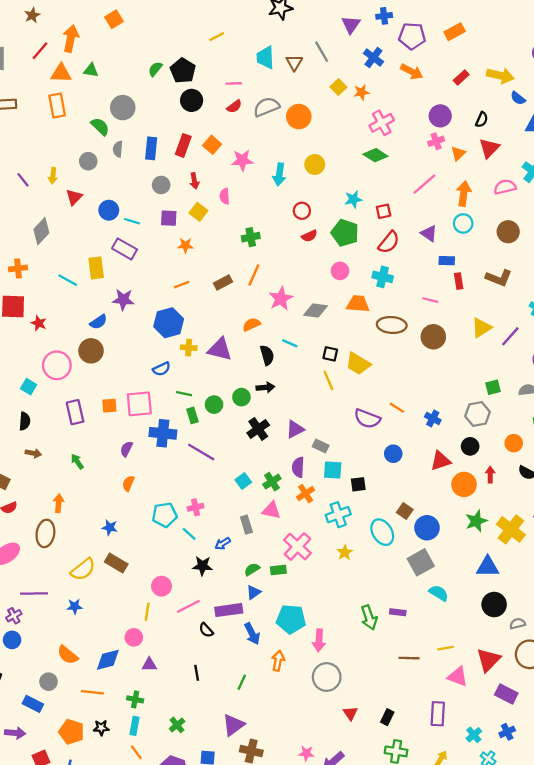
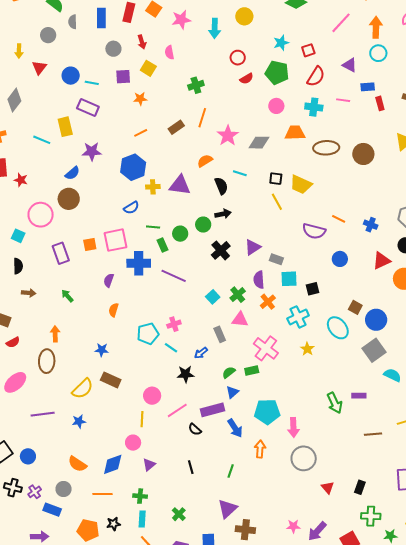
pink line: (430, 300) -> (343, 100), moved
purple cross: (14, 616) -> (35, 492), moved
purple triangle: (149, 665) -> (149, 465), turned -32

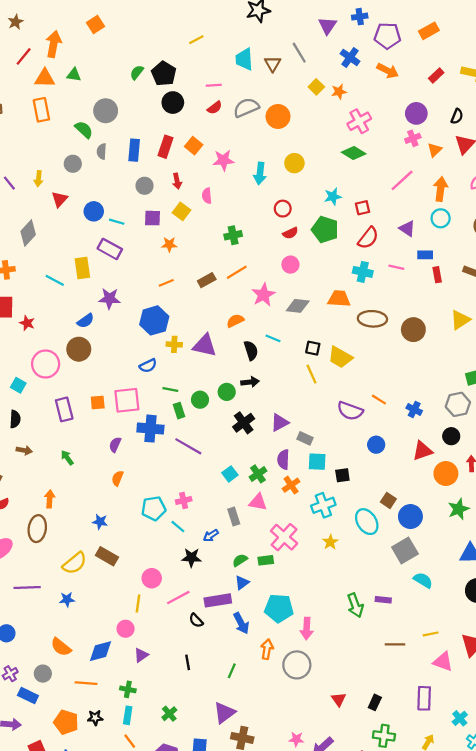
pink circle: (276, 106) -> (290, 265), moved
orange line: (202, 118) -> (237, 272), turned 36
gray circle: (304, 458) -> (297, 665), moved

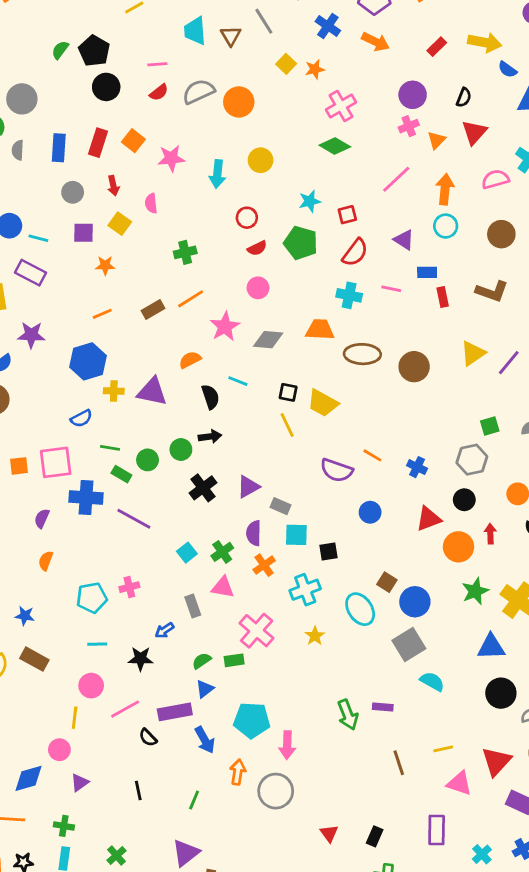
green rectangle: (179, 411) -> (121, 474), turned -40
cyan line: (178, 527) -> (97, 644), moved, turned -40
brown line: (395, 644) -> (399, 763), turned 72

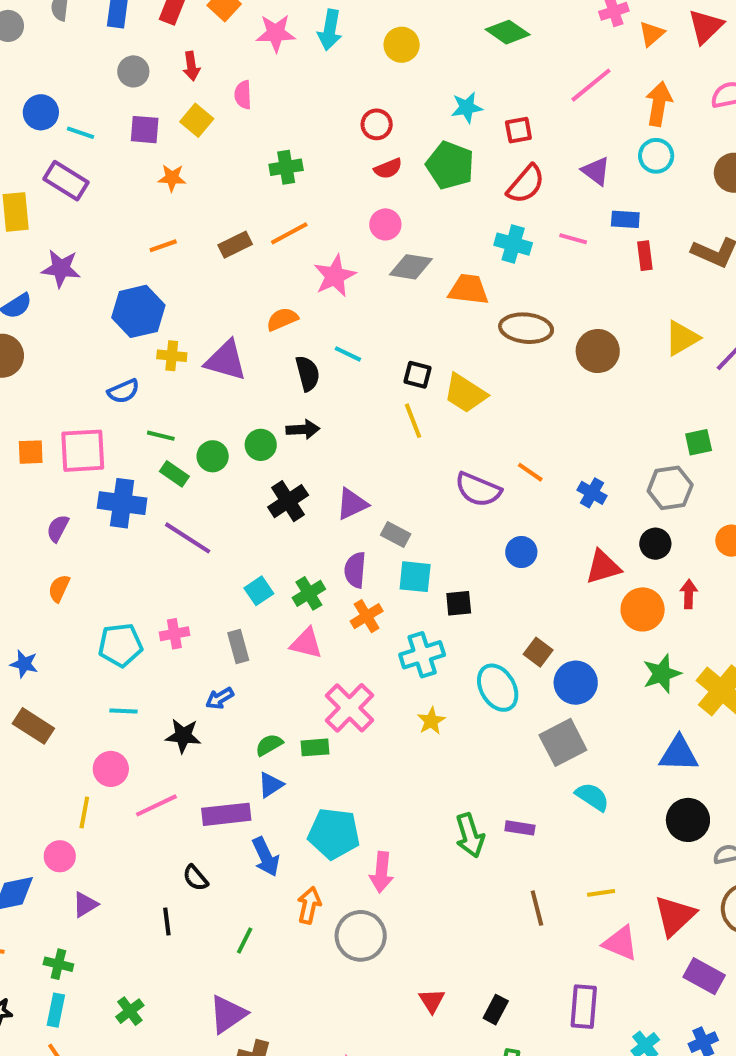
cyan arrow: (217, 174) -> (330, 30), moved
gray diamond: (268, 340) -> (411, 267), moved
gray rectangle: (193, 606) -> (238, 647), moved
black semicircle: (148, 738) -> (195, 878), moved

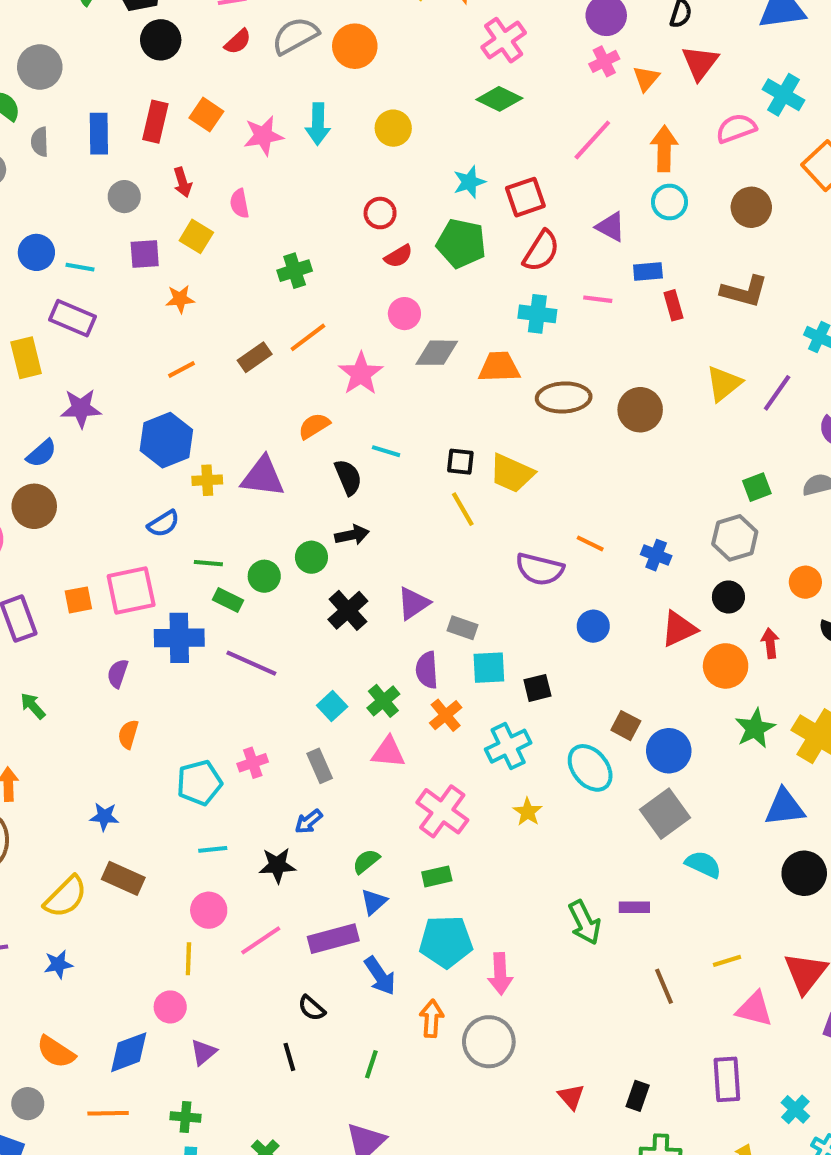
red square: (518, 130) -> (525, 197), size x1.4
green rectangle: (315, 747) -> (437, 876), moved

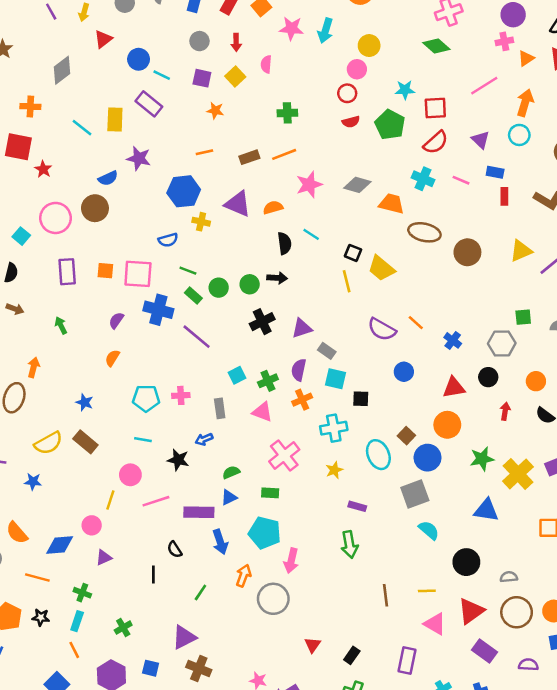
pink circle: (404, 314) -> (357, 69), moved
purple triangle: (263, 477) -> (238, 204), moved
orange circle: (726, 666) -> (447, 425), moved
black circle: (804, 873) -> (466, 562), moved
purple rectangle: (634, 907) -> (357, 506), moved

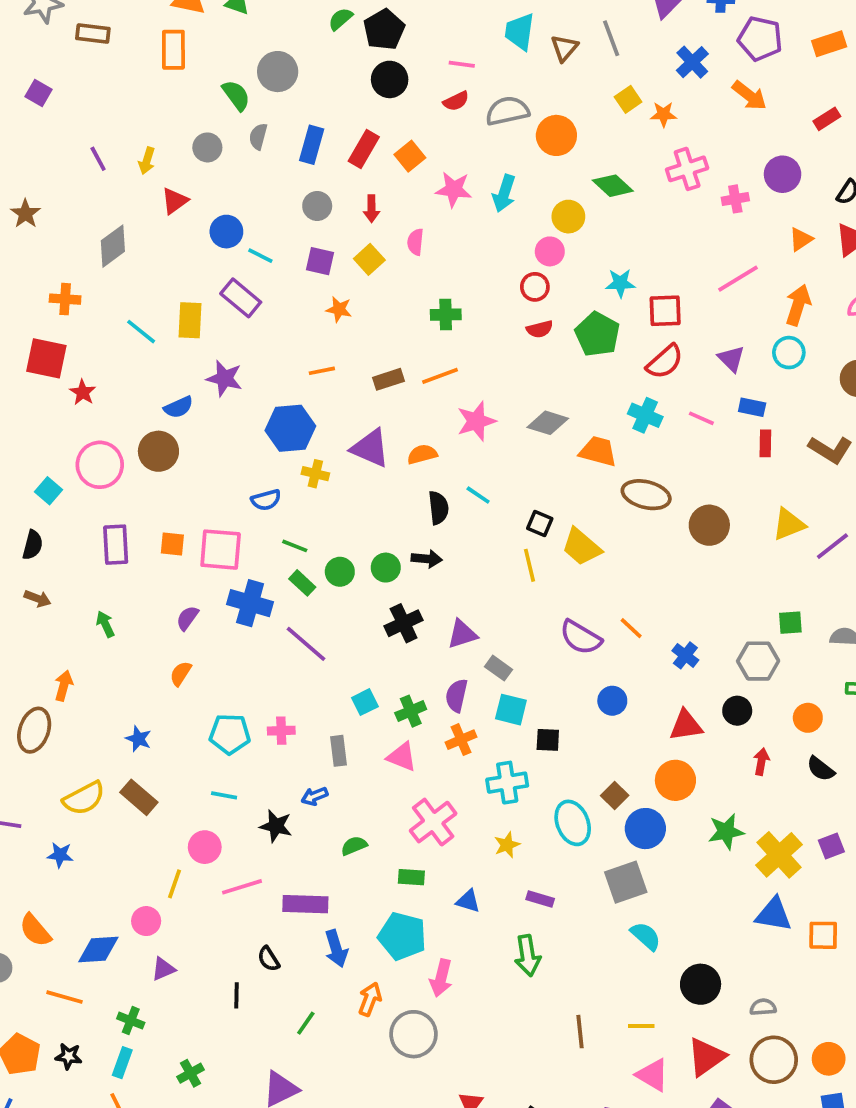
pink cross: (504, 41) -> (735, 199), moved
green diamond: (436, 46) -> (613, 186), moved
blue triangle: (229, 497) -> (468, 901), moved, turned 42
blue triangle: (486, 510) -> (774, 914), moved

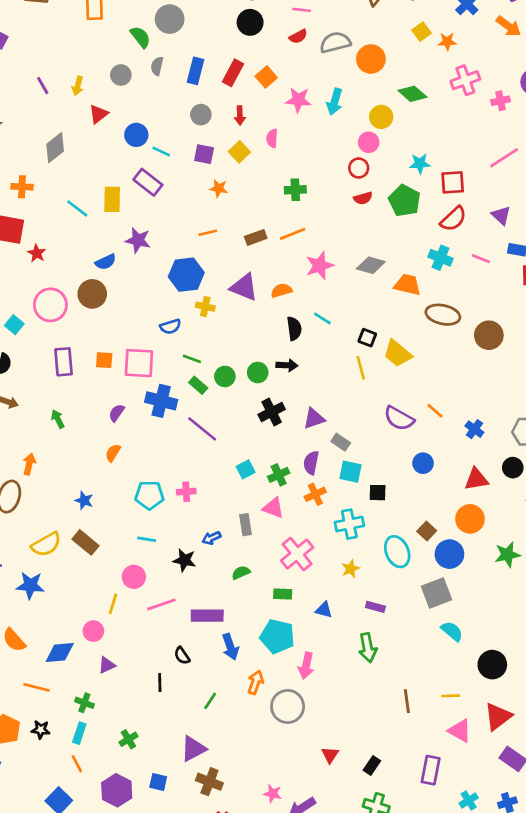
gray rectangle: (339, 751) -> (245, 525), moved
blue star: (60, 855) -> (30, 585), size x1.5

